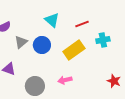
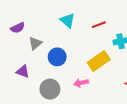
blue circle: (42, 45) -> (57, 57), moved
yellow rectangle: (74, 50) -> (99, 61), moved

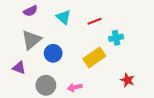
purple semicircle: (18, 28) -> (30, 11), moved
gray triangle: (35, 43) -> (31, 40), size x1.5
pink arrow: (81, 83) -> (75, 87), moved

